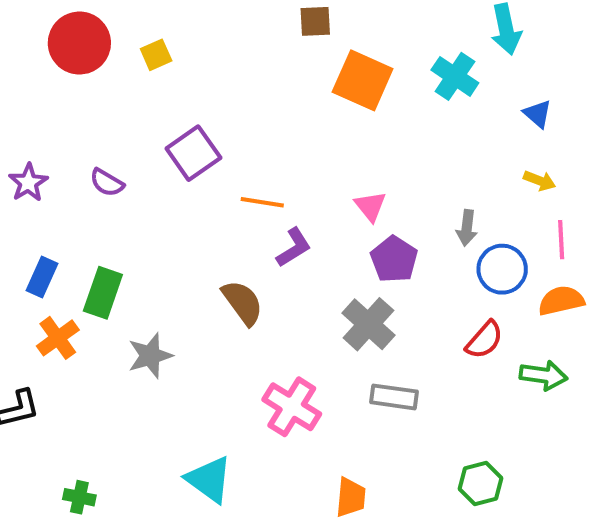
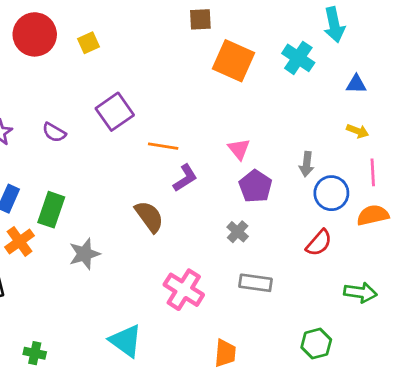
blue triangle: (538, 114) -> (356, 84), turned -40
gray cross: (368, 324) -> (238, 232), size x0.6
green arrow: (543, 375) -> (360, 292), moved

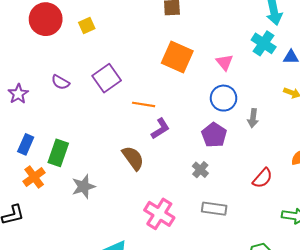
cyan cross: (298, 58) -> (264, 43), moved
orange square: (233, 61) -> (177, 57), moved
purple semicircle: (54, 132) -> (60, 82), moved
pink triangle: (239, 149) -> (225, 62), moved
blue circle: (331, 193) -> (224, 98), moved

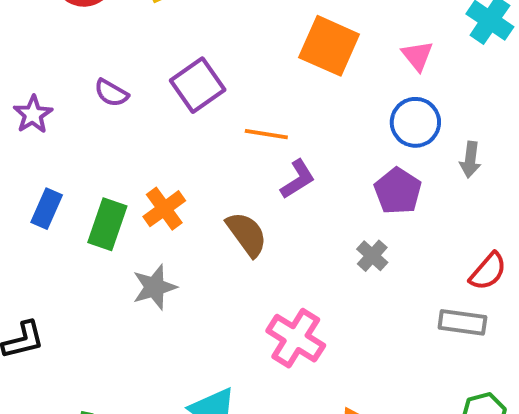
orange cross: (34, 177) -> (164, 209), moved
gray rectangle: (214, 209) -> (462, 322), moved

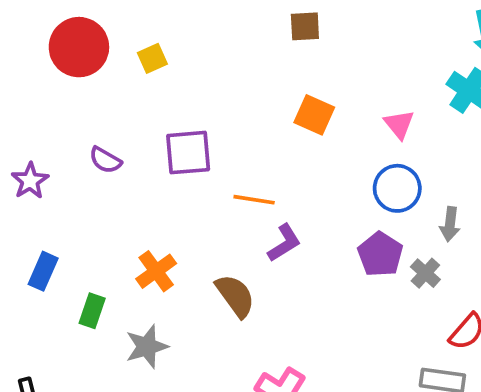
orange square: (329, 46) -> (314, 115), size x0.7
purple square: (198, 85) -> (188, 153), turned 30
green rectangle: (107, 224) -> (92, 311), moved, size x0.7
gray cross: (372, 256) -> (425, 273), moved

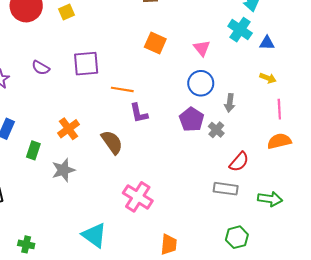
purple L-shape: (284, 243) -> (139, 113), turned 110

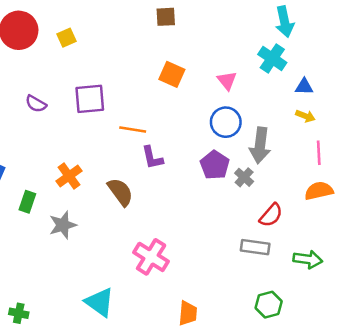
blue triangle: (267, 43) -> (304, 87), moved
gray arrow: (230, 103) -> (260, 145), size x1.6

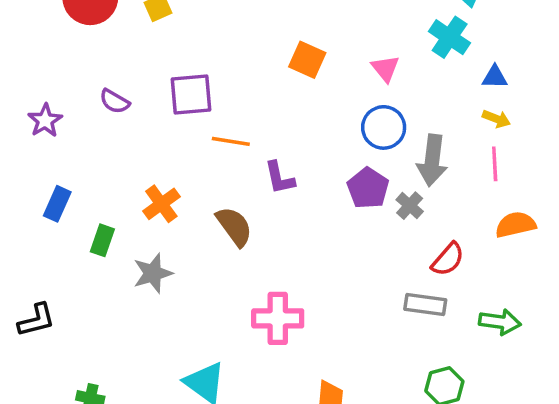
orange line: (133, 130) -> (231, 141), moved
pink line: (319, 153) -> (495, 164), moved
pink cross: (151, 257) -> (278, 318), turned -32

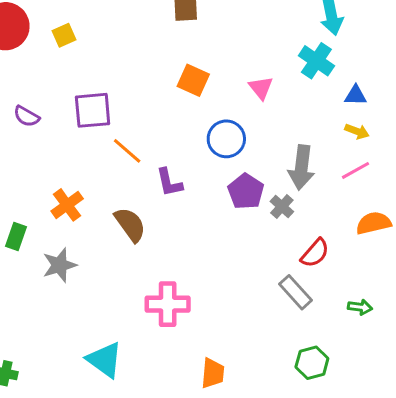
blue circle: (384, 127) -> (226, 139), moved
orange line: (231, 141) -> (127, 151), turned 32
pink line: (495, 164) -> (356, 170), turned 64
gray rectangle: (425, 304) -> (295, 292), turned 40
green arrow: (500, 322) -> (360, 307), size x0.7

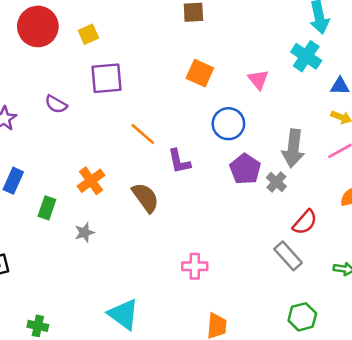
purple square: (93, 110) -> (107, 78), moved
gray star: (60, 265) -> (85, 233), size x0.7
pink cross: (168, 304) -> (195, 266), moved, size x0.7

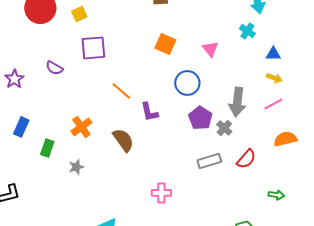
cyan cross: (306, 56) -> (247, 31), size x0.7
gray rectangle: (288, 256) -> (209, 161), moved, turned -65

